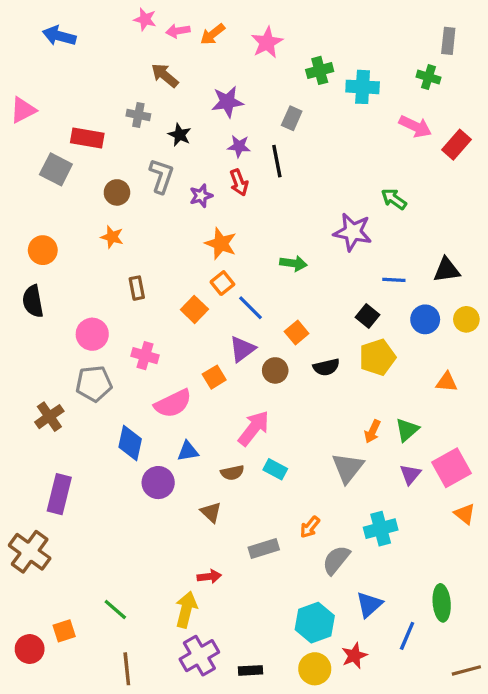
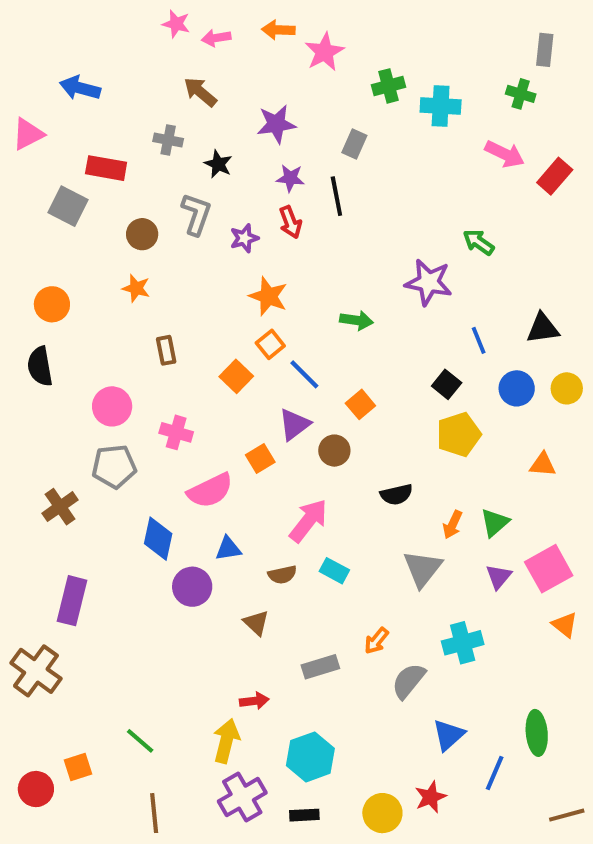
orange arrow: (213, 34) -> (278, 30), moved, turned 40
blue arrow: (59, 36) -> (80, 88), moved
blue line: (394, 280) -> (479, 340), turned 65
black semicircle: (326, 367) -> (396, 495), moved
cyan hexagon: (315, 623) -> (310, 757), moved

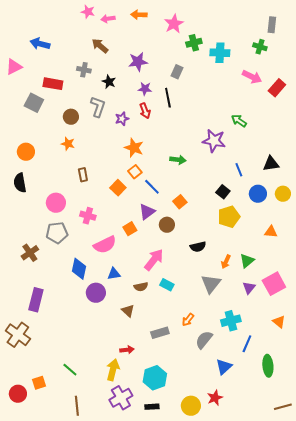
pink star: (324, 52) -> (174, 24), moved
orange triangle: (565, 625) -> (279, 322), moved
blue line: (495, 773) -> (247, 344), moved

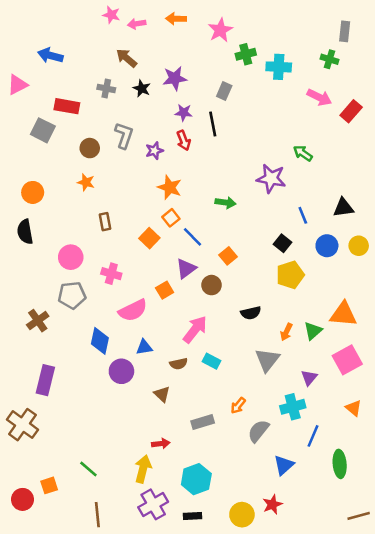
black star: (109, 82) -> (142, 88), moved
orange triangle: (271, 232) -> (343, 314), moved, size x1.6
purple triangle: (249, 288) -> (309, 378), moved

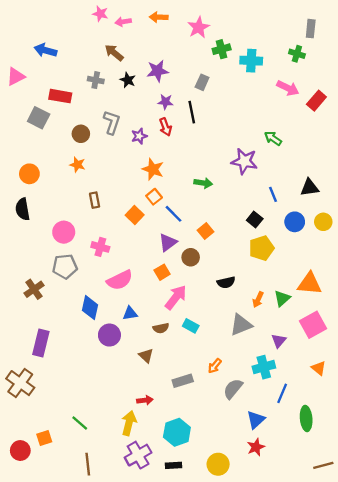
orange square: (165, 290) -> (162, 272), moved
gray triangle: (267, 360) -> (241, 325), turned 30
red star: (272, 504) -> (256, 447), moved

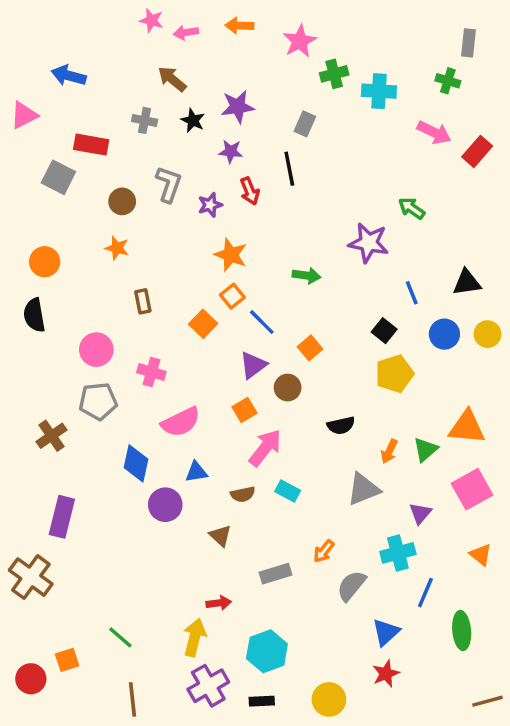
purple star: (165, 102) -> (231, 151), moved

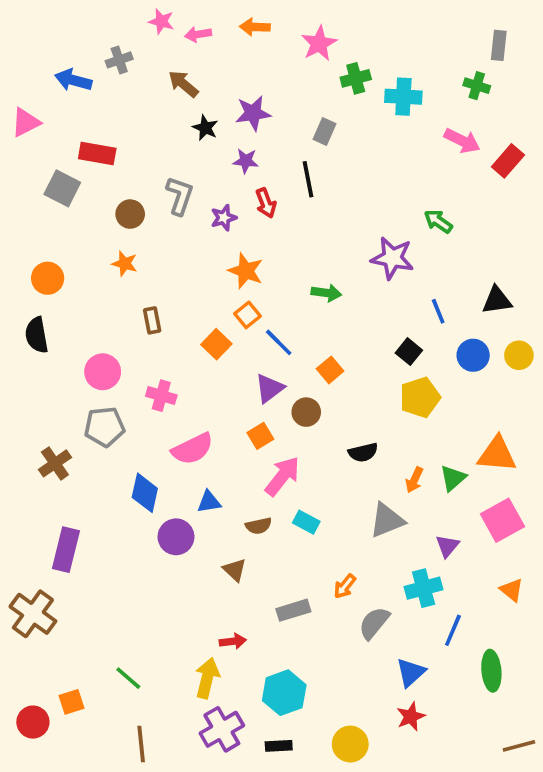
gray cross: (145, 120) -> (119, 60), moved, turned -30

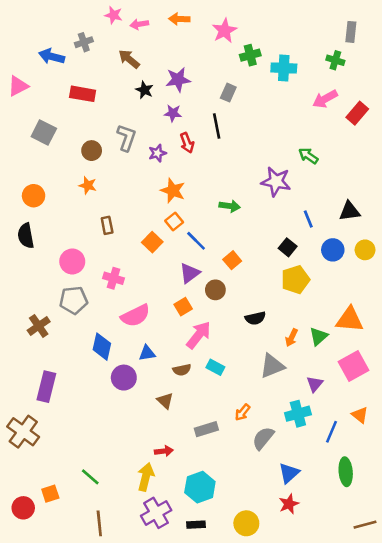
pink arrow: (462, 141) -> (325, 99), turned 125
red rectangle: (97, 154) -> (83, 94), moved
blue line: (453, 630) -> (331, 432), moved

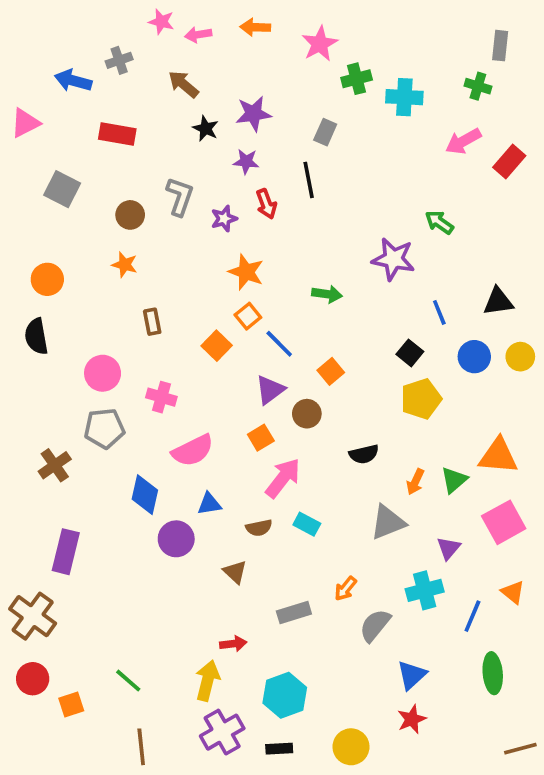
red circle: (23, 508) -> (33, 679), moved

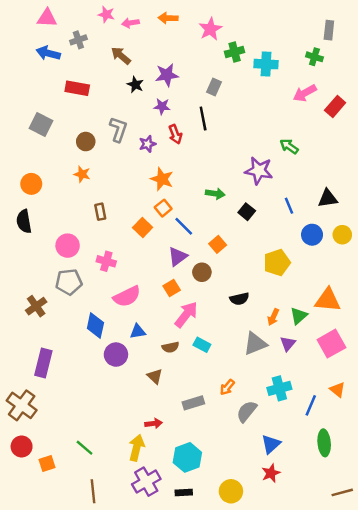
pink triangle: (25, 123) -> (47, 18), moved, turned 30
black square: (410, 353) -> (247, 212), moved
purple triangle: (449, 548) -> (288, 344), moved

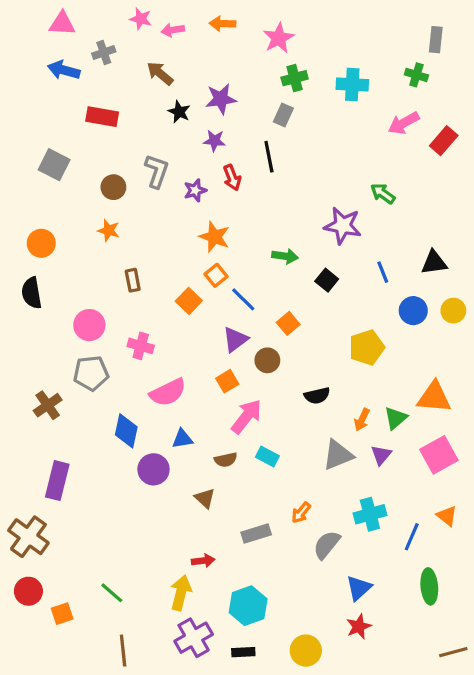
green cross: (235, 52) -> (295, 78), moved

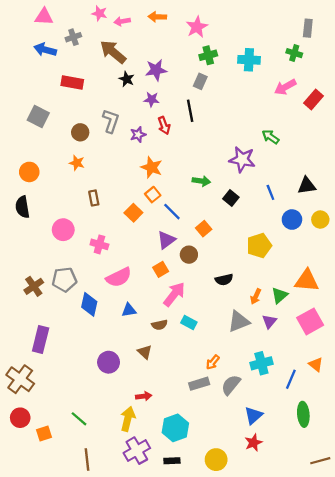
brown arrow: (160, 73) -> (113, 52), size x1.4
gray pentagon: (91, 373) -> (64, 280), moved
purple circle: (153, 469) -> (109, 362), moved
gray rectangle: (256, 533) -> (199, 384), moved

